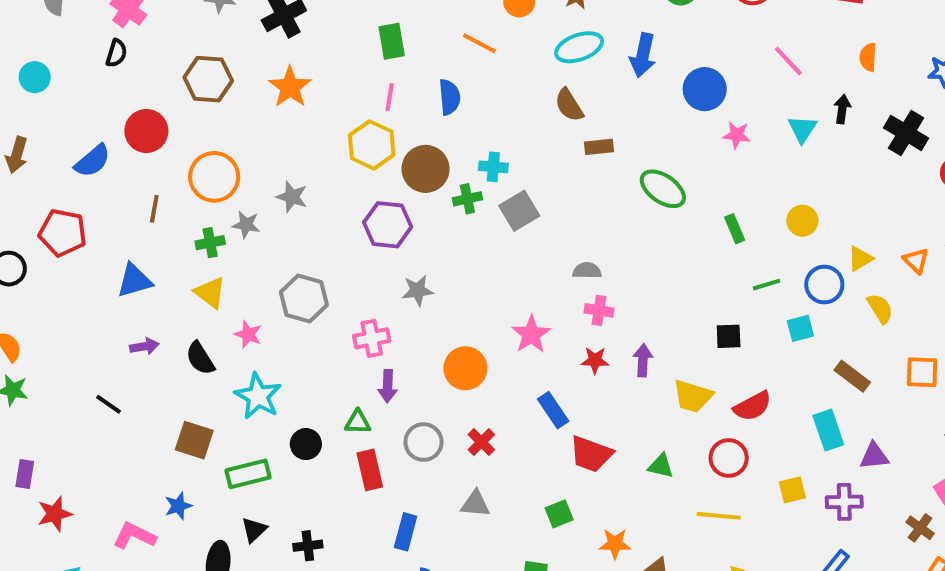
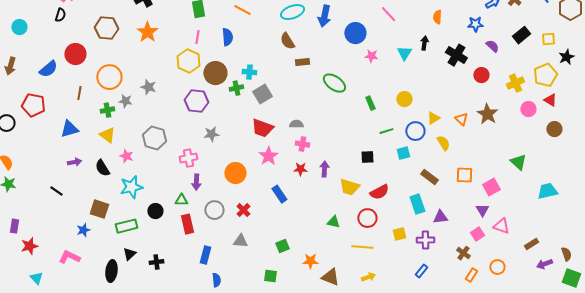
pink line: (788, 61) -> (388, 14), moved
cyan star: (258, 396) -> (131, 187), turned 30
red trapezoid: (591, 454) -> (262, 128), moved
blue star: (178, 506) -> (83, 230), moved

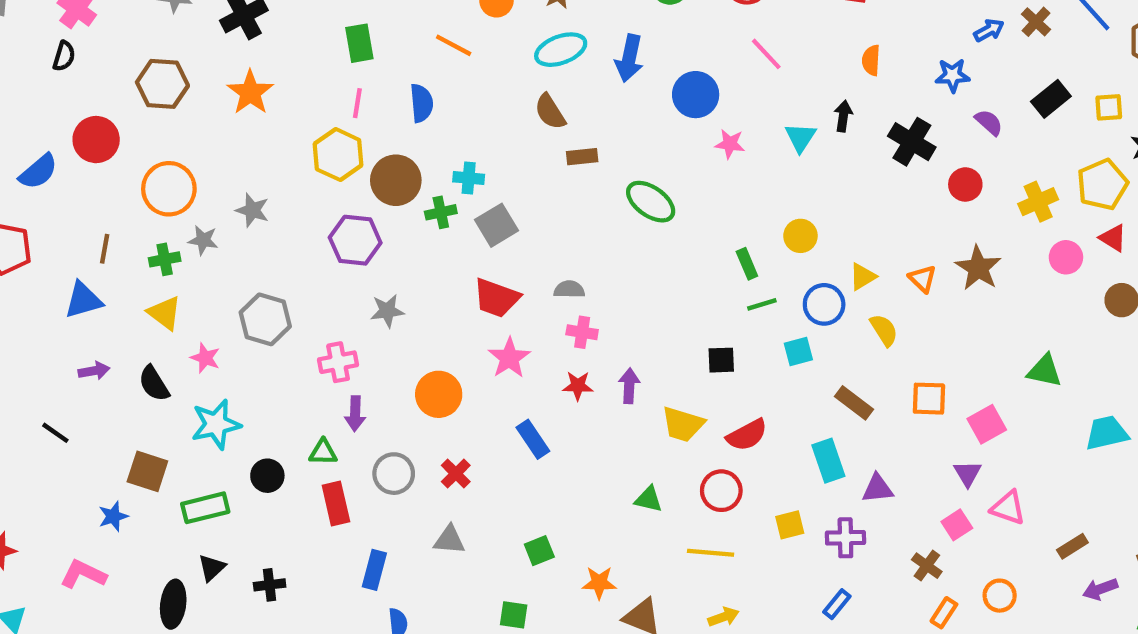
brown line: (79, 93) -> (105, 249), moved
green rectangle: (370, 103) -> (747, 264), moved
green triangle: (518, 162) -> (1045, 371), turned -30

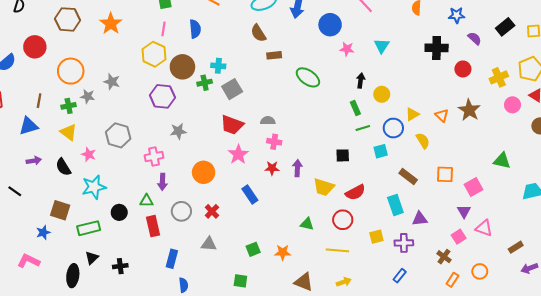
black arrow: (843, 116) -> (361, 81), moved
black cross: (912, 142) -> (437, 48), turned -30
orange star: (599, 583) -> (283, 252), moved

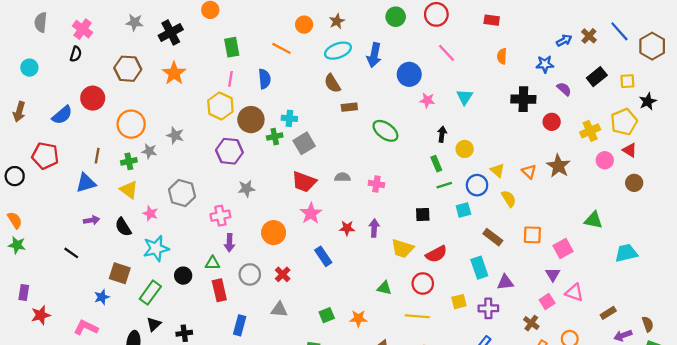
yellow triangle: (412, 114) -> (497, 170), turned -48
pink cross: (274, 142) -> (376, 184), moved
green rectangle: (89, 228) -> (150, 293), turned -40

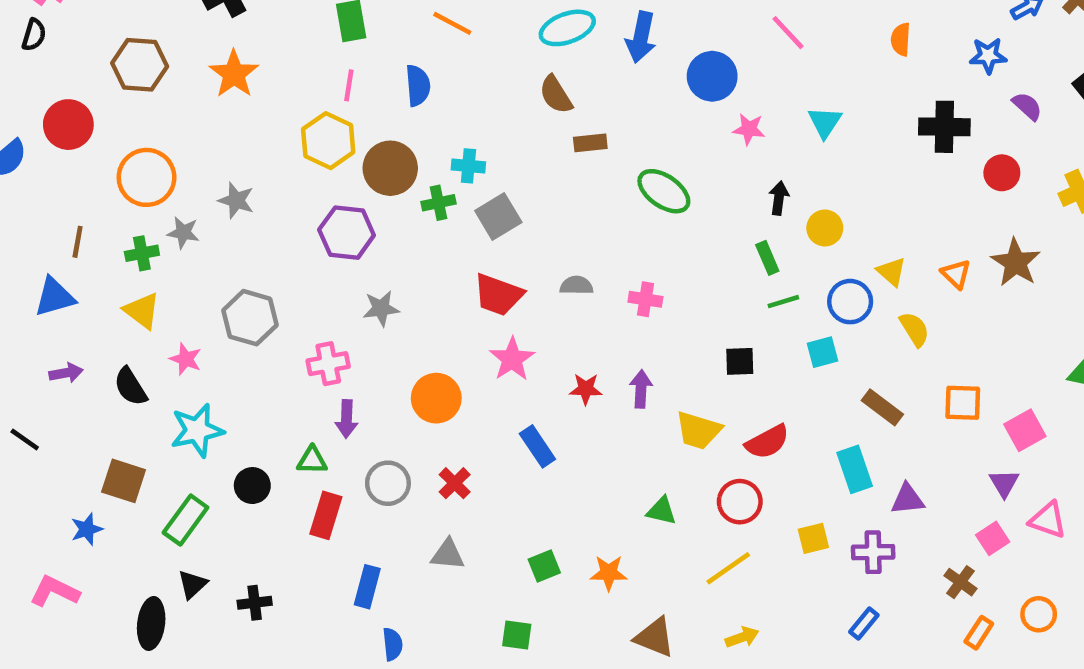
red rectangle: (219, 290) -> (326, 515), turned 30
yellow line: (417, 316) -> (728, 568), turned -40

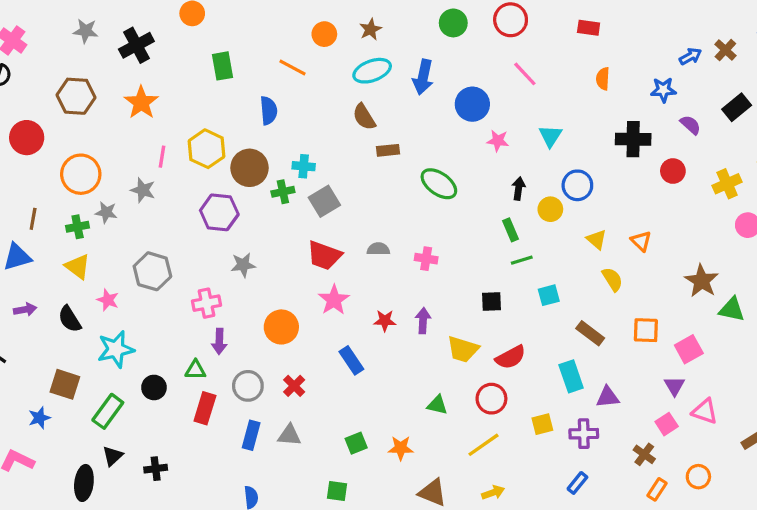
pink line: (349, 85) -> (162, 157), moved
brown star: (1016, 262) -> (702, 281), moved
blue circle: (850, 302) -> (577, 185), moved
blue rectangle: (367, 587) -> (251, 435), moved

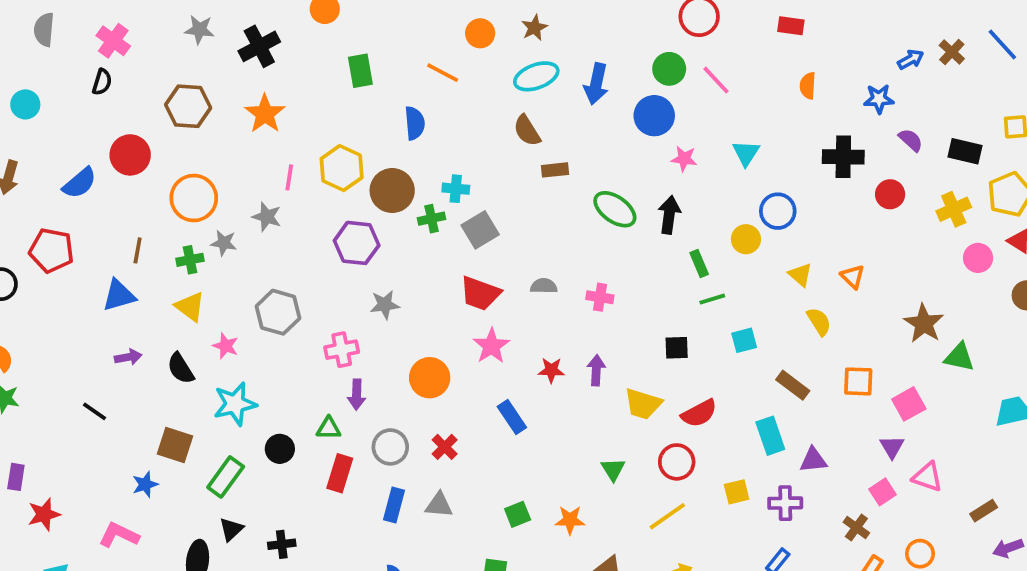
green circle: (453, 23) -> (669, 69), moved
black rectangle: (737, 107) -> (965, 151), moved, turned 52
black arrow: (519, 189) -> (669, 215), moved, size x1.4
green triangle: (437, 405) -> (613, 469), turned 45

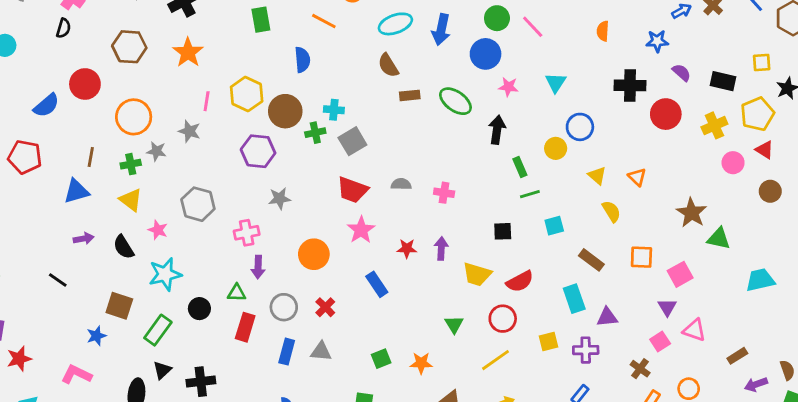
red circle: (890, 194) -> (666, 114), size x1.4
green ellipse: (615, 209) -> (455, 101), moved
black cross: (282, 544) -> (201, 382), size x1.4

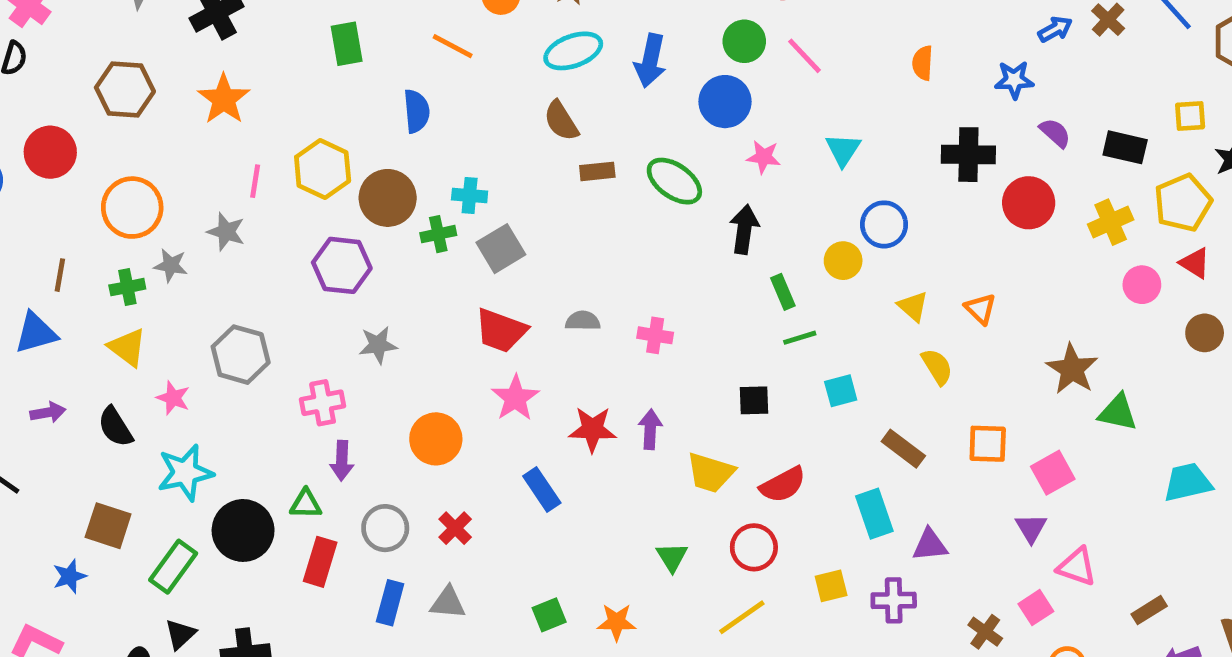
red star: (407, 249) -> (592, 429), size x1.4
black circle: (199, 309) -> (243, 530), size x1.6
pink square: (660, 341) -> (1036, 608), moved

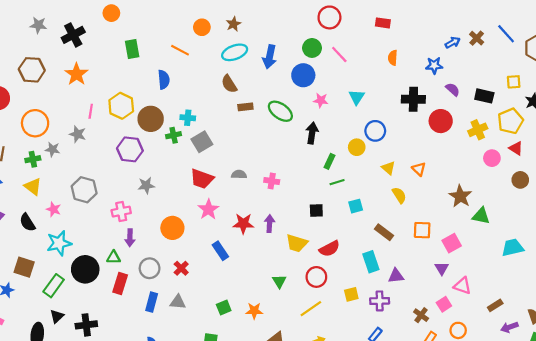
green rectangle: (783, 292) -> (329, 161), turned 48

